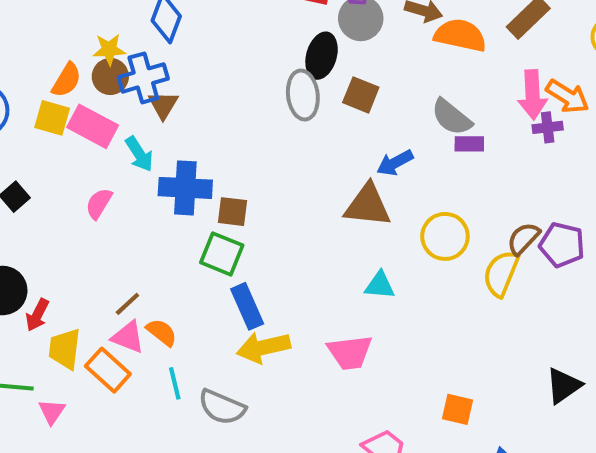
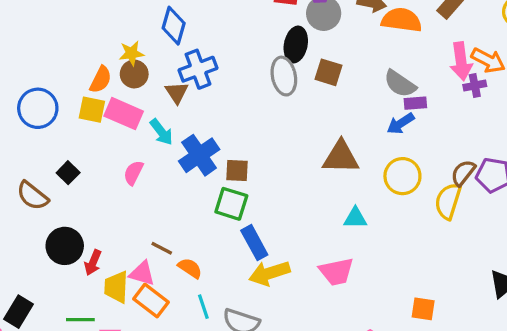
blue cross: (143, 78) -> (198, 69), moved
blue arrow: (395, 163) -> (401, 124), moved
blue cross: (185, 188) -> (199, 155), turned -33
brown line: (127, 304) -> (162, 248), turned 75
pink triangle: (128, 337) -> (142, 273), moved

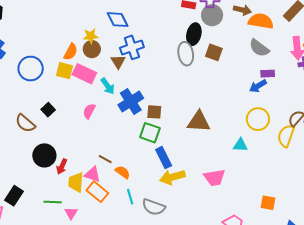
blue diamond: (174, 26) -> (118, 20), turned -45
gray semicircle: (400, 84) -> (259, 48), moved
brown triangle: (341, 157) -> (199, 122), moved
cyan triangle: (355, 218) -> (240, 145), moved

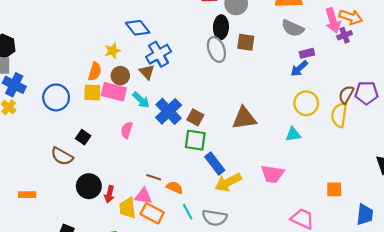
brown circle: (92, 49) -> (120, 76), moved
brown square: (154, 112) -> (195, 117), turned 35
pink trapezoid: (214, 178) -> (272, 174), turned 30

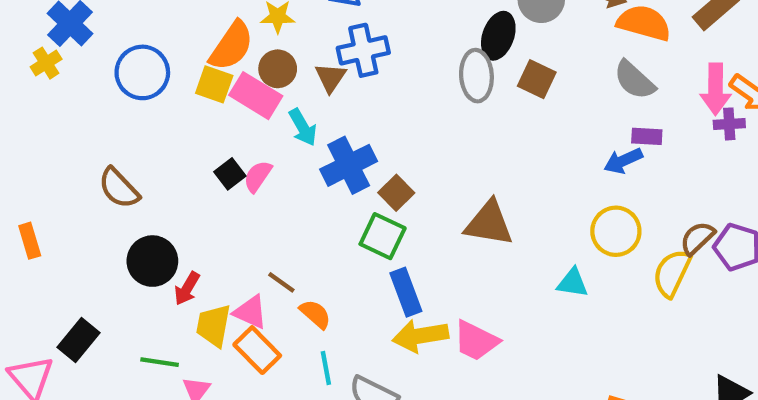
orange semicircle: (95, 72) -> (231, 46), size x1.4
black square: (83, 137) -> (230, 174), moved
pink trapezoid: (272, 174) -> (476, 341), moved
orange rectangle: (27, 195) -> (30, 241), turned 56

